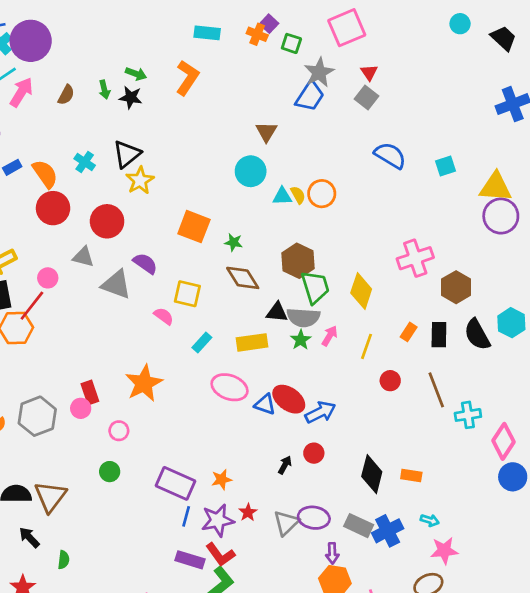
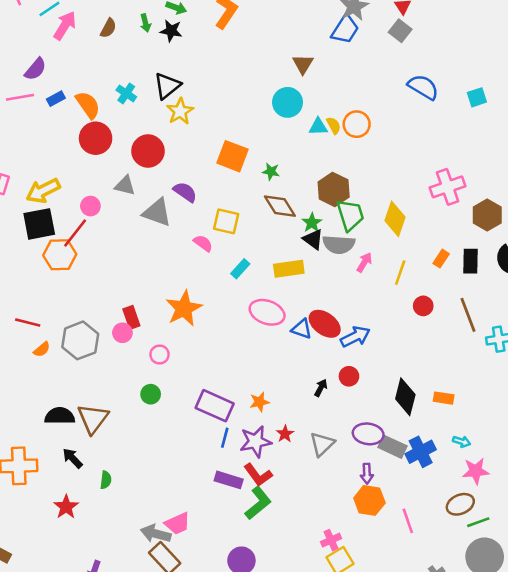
black triangle: (277, 312) -> (313, 239), turned 30
green star: (301, 340) -> (312, 223), moved
purple ellipse: (314, 518) -> (368, 434), moved

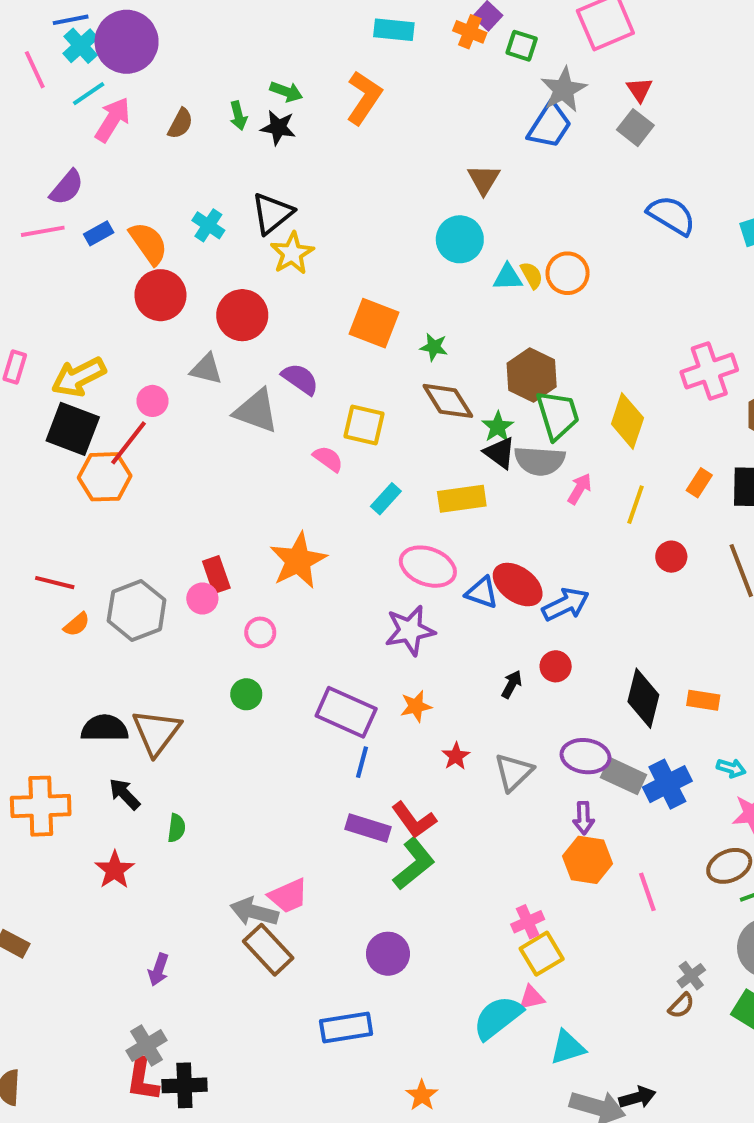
black square: (39, 224) -> (73, 429), turned 32
purple star: (256, 442) -> (410, 630), moved

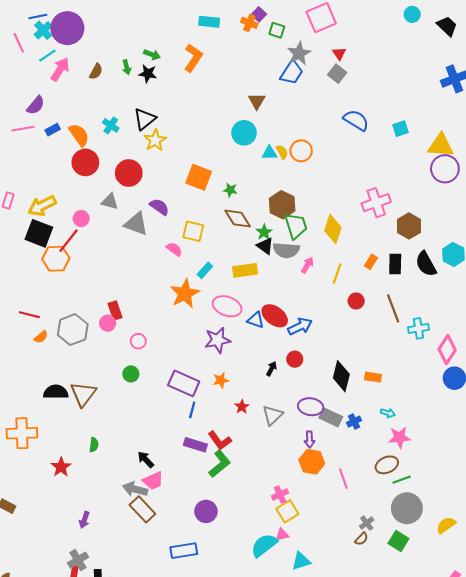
orange star: (298, 561) -> (185, 294), moved
blue cross: (667, 784) -> (354, 422), size x0.6
black arrow: (125, 794) -> (146, 460), moved

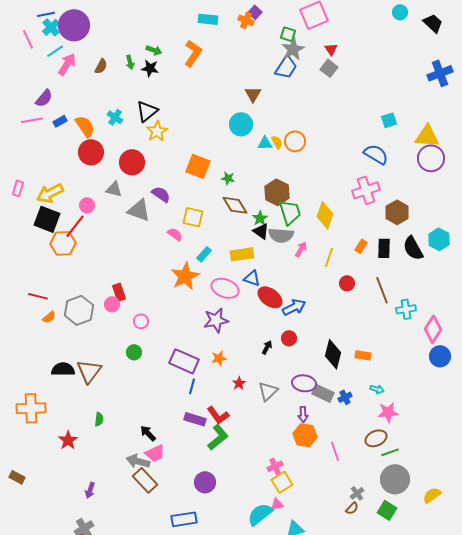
green square: (277, 30) -> (288, 34), moved
blue semicircle: (356, 120) -> (376, 154), moved
blue triangle: (256, 320) -> (252, 278), moved

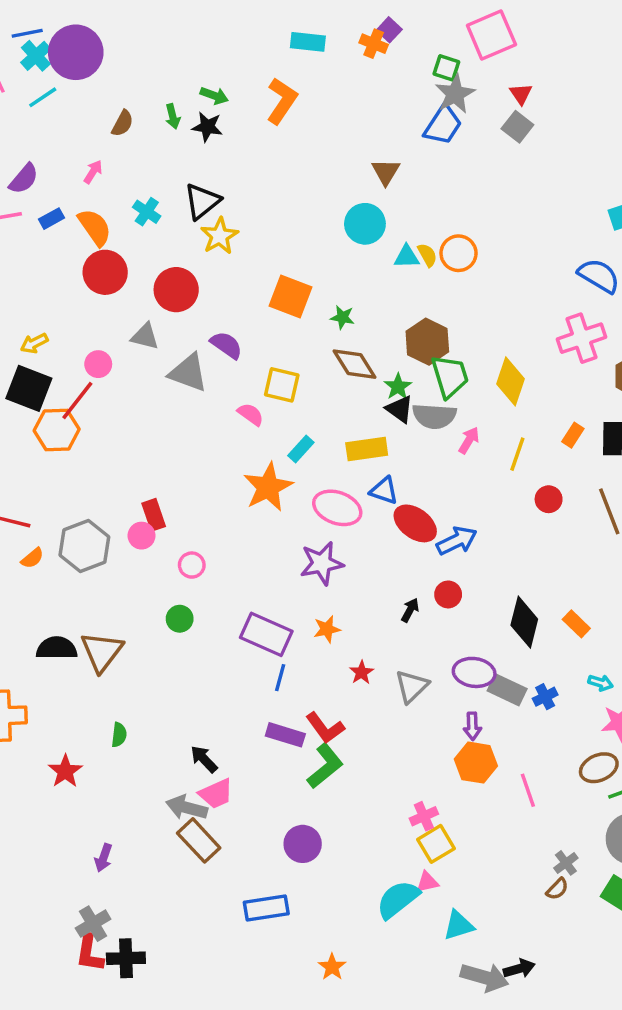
pink arrow: (67, 64) -> (93, 172), moved, size x0.6
yellow arrow: (50, 193) -> (34, 343), size x0.6
orange rectangle: (363, 355) -> (576, 624), turned 35

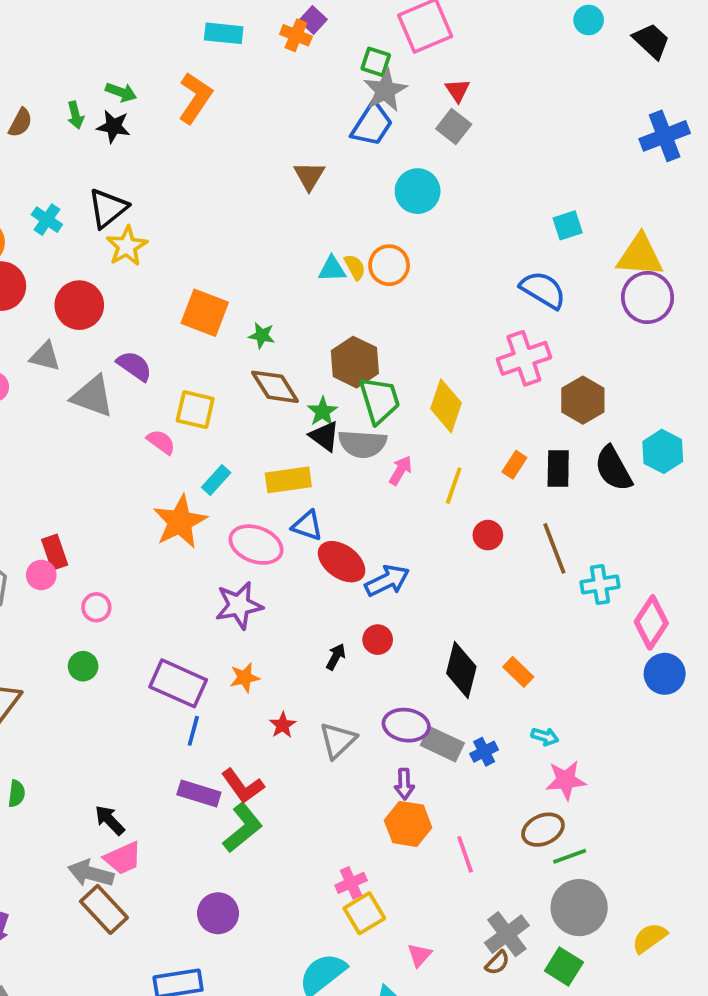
cyan circle: (365, 224) -> (418, 191), moved
gray cross: (566, 863) -> (507, 934), size x1.6
pink triangle: (427, 882) -> (419, 955), moved, turned -35

